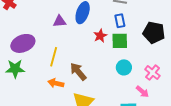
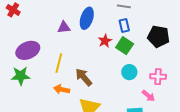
green square: (120, 41) -> (125, 46), turned 36
pink cross: (153, 73) -> (158, 77), turned -35

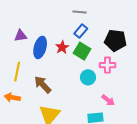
blue ellipse: (87, 18) -> (40, 47), moved
blue rectangle: (124, 25) -> (81, 31), turned 56
pink cross: (158, 77) -> (107, 65), moved
orange arrow: (62, 89) -> (12, 97), moved

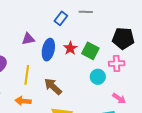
blue rectangle: (81, 31) -> (61, 18), moved

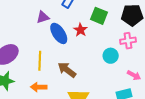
purple triangle: (28, 39) -> (43, 17), moved
blue ellipse: (48, 50) -> (59, 33), turned -40
green square: (90, 51) -> (99, 16), moved

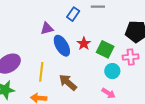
green square: (99, 16) -> (105, 49), moved
pink arrow: (134, 75) -> (109, 93), moved

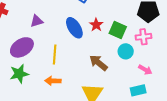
purple triangle: (47, 28) -> (37, 21), moved
brown arrow: (68, 82) -> (99, 63), moved
pink arrow: (109, 93) -> (145, 70), moved

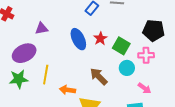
yellow line: (55, 55) -> (46, 75), moved
orange arrow: (53, 81) -> (67, 90), moved

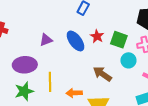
purple triangle: (42, 28) -> (46, 40), moved
purple ellipse: (24, 53) -> (25, 65), turned 35

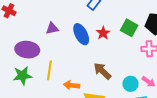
green square: (119, 40) -> (129, 28), moved
cyan circle: (128, 60) -> (130, 84), moved

